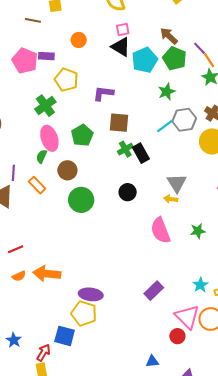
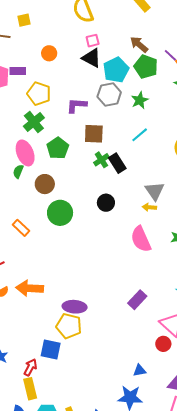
green cross: (45, 106) -> (34, 122), moved
gray hexagon: (184, 120) -> (109, 94), moved
orange rectangle: (37, 185) -> (21, 228), moved

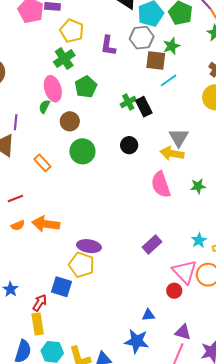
purple L-shape: (77, 105) -> (108, 46), turned -90
brown square: (94, 134) -> (156, 60), moved
yellow arrow: (149, 207) -> (172, 153), size x1.6

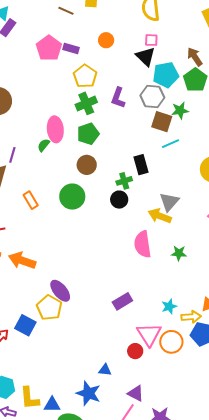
green cross: (64, 59) -> (86, 103), moved
green cross: (128, 102) -> (124, 181), moved
brown circle: (70, 121) -> (87, 165), moved
purple ellipse: (89, 246) -> (60, 291), turned 30

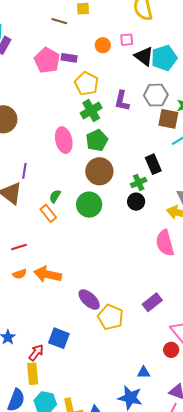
pink square: (151, 40) -> (127, 40), moved
cyan pentagon: (166, 75) -> (164, 58), moved
green semicircle: (44, 145) -> (55, 196), moved
brown circle: (87, 165) -> (99, 171), size x1.4
yellow pentagon: (49, 308) -> (110, 317), moved

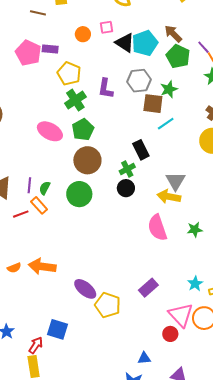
pink ellipse: (64, 140) -> (50, 131), turned -45
purple line: (24, 171) -> (29, 185), moved
red line: (19, 247) -> (21, 214), moved

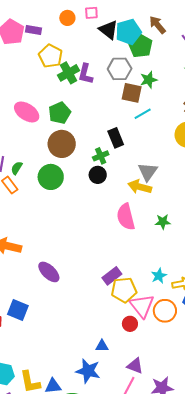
green pentagon: (178, 56) -> (140, 46), moved
green cross: (75, 100) -> (69, 73), moved
yellow pentagon: (108, 305) -> (124, 290), moved, turned -30

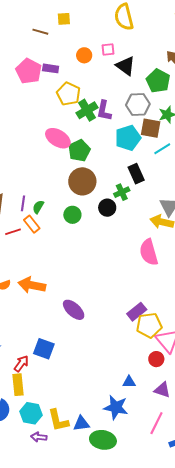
cyan pentagon: (128, 32) -> (128, 138), moved
pink ellipse: (27, 112) -> (58, 138), moved
black circle: (98, 175) -> (107, 208), moved
green circle: (51, 177) -> (72, 215), size x0.7
purple triangle: (135, 366) -> (162, 390), moved

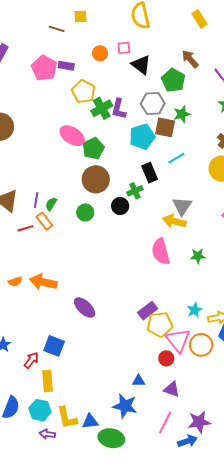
cyan line: (162, 149) -> (176, 158), moved
yellow rectangle: (18, 385) -> (48, 381), moved

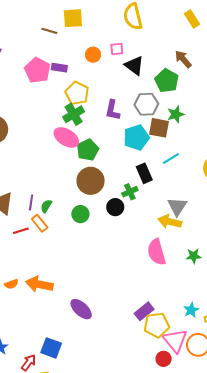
yellow square: (80, 17) -> (73, 18), size x1.5
green cross: (102, 108) -> (74, 114), moved

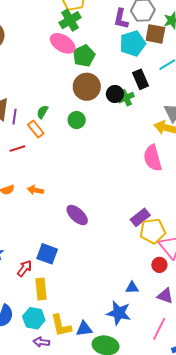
purple L-shape: (113, 110) -> (121, 19), moved
purple line: (31, 202) -> (15, 117), moved
black circle: (115, 207) -> (115, 94), moved
red line: (21, 231) -> (17, 149), moved
orange arrow: (39, 284) -> (35, 190), size x0.6

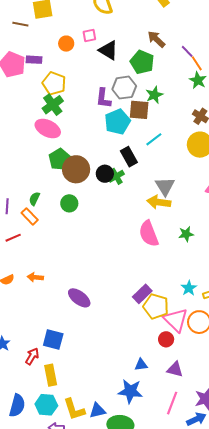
green pentagon: (84, 56) -> (60, 159), moved
yellow pentagon: (153, 231) -> (156, 306), turned 30

